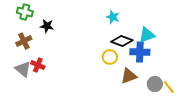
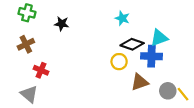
black star: (47, 26) -> (62, 24), moved
gray triangle: (23, 69) -> (29, 94), moved

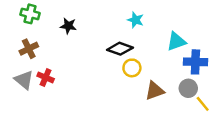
black diamond: (132, 44) -> (120, 49), moved
blue cross: (152, 56) -> (195, 62), moved
gray circle: (168, 91) -> (188, 88), moved
gray triangle: (29, 94) -> (24, 80), moved

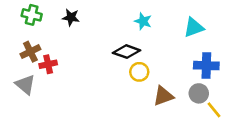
black star: (68, 26) -> (71, 17), moved
cyan triangle: (176, 42) -> (194, 28), moved
red cross: (46, 77) -> (48, 64), moved, turned -35

